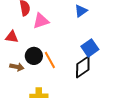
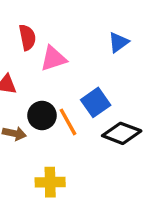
blue square: (90, 48) -> (96, 102), moved
black diamond: (83, 67) -> (122, 133), turned 55

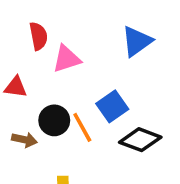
blue triangle: (118, 42) -> (137, 41), size x1.4

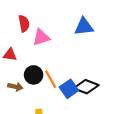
blue triangle: (137, 41) -> (84, 27), turned 30
blue square: (112, 106) -> (69, 89), moved

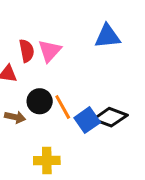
red semicircle: (24, 23) -> (27, 51), moved
pink triangle: (41, 37) -> (50, 51), turned -30

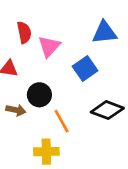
red semicircle: (27, 51) -> (24, 32), moved
orange line: (63, 107) -> (62, 121), moved
blue square: (87, 120) -> (85, 68), moved

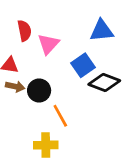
brown arrow: (16, 110) -> (15, 86), moved
black diamond: (107, 110) -> (104, 83), moved

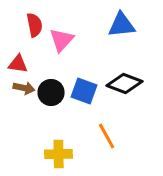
blue square: (83, 65) -> (84, 91), moved, turned -35
orange line: (60, 116) -> (107, 136), moved

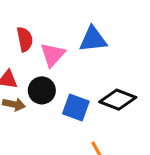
blue triangle: (122, 25) -> (93, 39), moved
black circle: (51, 92) -> (42, 90), moved

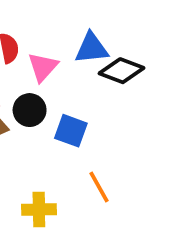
black diamond: (118, 100) -> (121, 71), moved

